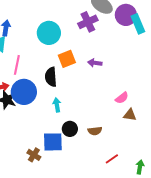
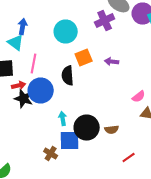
cyan arrow: (57, 105) -> (63, 118), moved
black circle: (70, 129) -> (87, 128), size x1.6

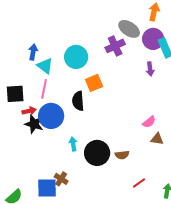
cyan triangle: (16, 42) -> (45, 66), moved
purple arrow: (112, 62) -> (150, 69), moved, turned -104
blue square: (70, 140) -> (47, 188), moved

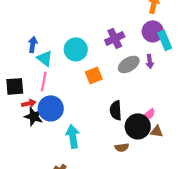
gray ellipse: (129, 29) -> (129, 64), moved, turned -65
black semicircle: (78, 101) -> (116, 110), moved
cyan arrow: (73, 144) -> (73, 136), size x1.6
black circle: (97, 153) -> (138, 126), moved

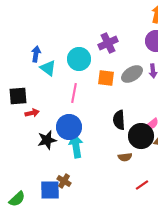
purple cross: (115, 38) -> (108, 43), moved
orange square: (94, 75) -> (106, 78), moved, turned 30
pink line: (44, 81) -> (74, 93), moved
blue circle: (51, 108) -> (69, 127), moved
black star: (34, 116) -> (47, 140), moved, turned -30

